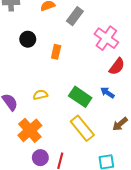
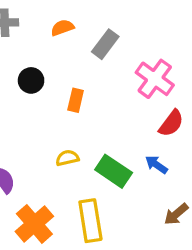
yellow semicircle: (40, 95) -> (67, 158), moved
yellow rectangle: (82, 128) -> (90, 221), moved, turned 30

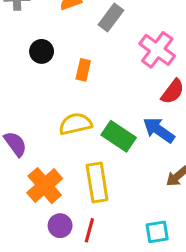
yellow semicircle: (67, 158) -> (75, 124), size x1.5
blue arrow: (156, 165) -> (159, 130), size x1.5

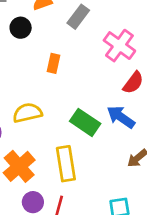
black circle: (42, 51) -> (21, 28), moved
yellow semicircle: (75, 124) -> (27, 113), moved

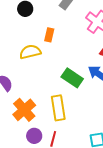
yellow semicircle: (27, 113) -> (30, 52), moved

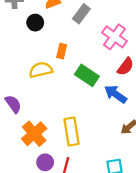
green rectangle: (72, 78) -> (87, 75), moved

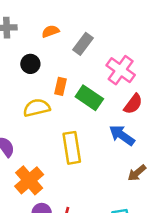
black circle: (35, 23) -> (30, 64), moved
green rectangle: (87, 75) -> (89, 98), moved
yellow rectangle: (72, 131) -> (72, 148), moved

